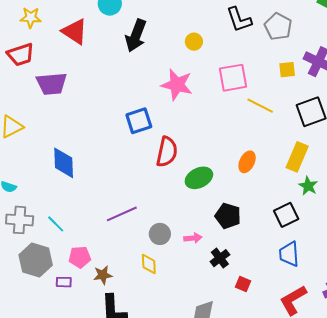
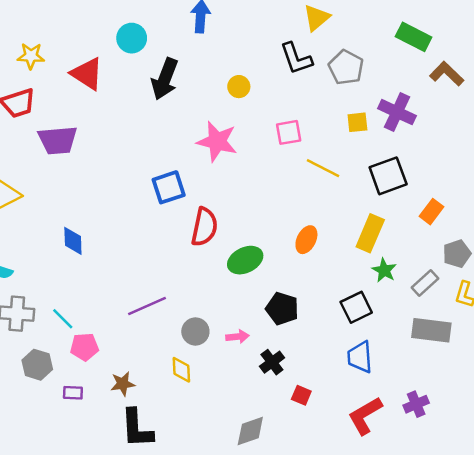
pink square: (233, 78) -> (289, 132), size x0.7
blue diamond: (64, 163) -> (73, 241), size x0.7
pink pentagon: (80, 257) -> (84, 347), moved
gray hexagon: (36, 260) -> (37, 365), size x0.7

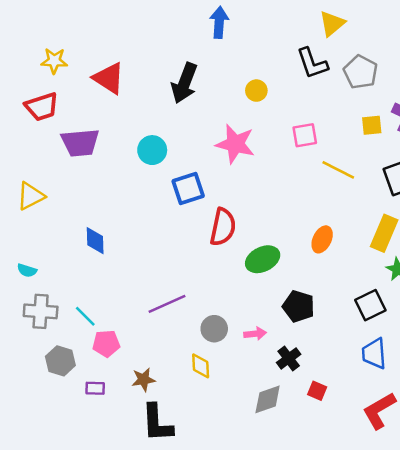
cyan circle: (132, 38) -> (152, 150), moved
gray diamond: (250, 431) -> (268, 399), moved

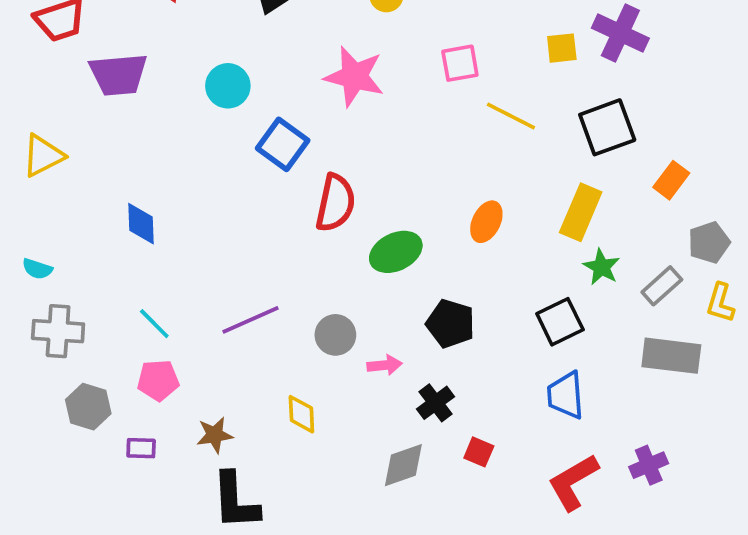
blue square: (188, 189) -> (283, 144), turned -36
cyan line: (85, 316) -> (154, 324), moved
gray circle: (214, 329) -> (335, 335), moved

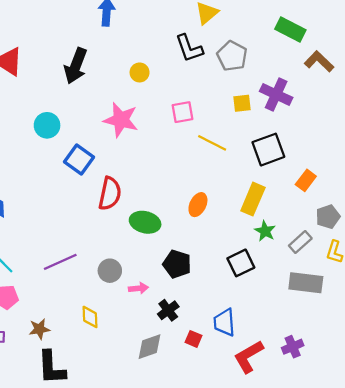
green ellipse: (396, 252) -> (145, 222), turned 40
blue trapezoid: (566, 395) -> (224, 322), moved

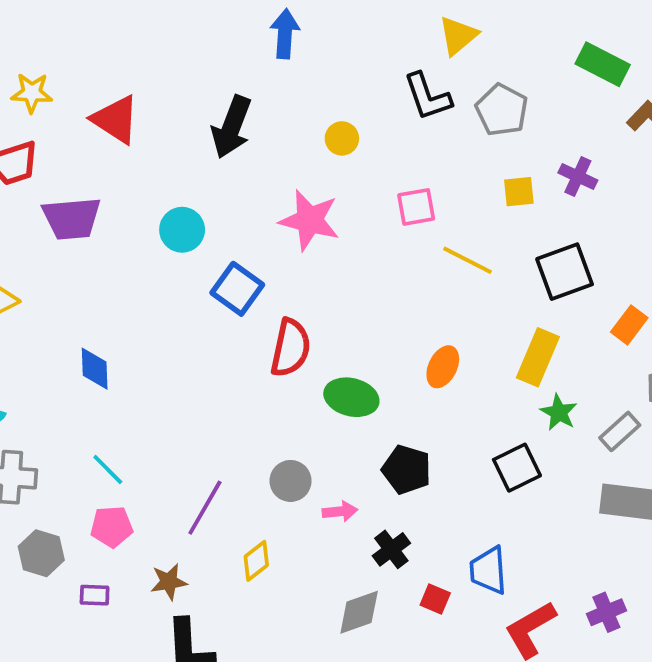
purple cross: (276, 94) -> (578, 176), size x0.7
purple line: (60, 262) -> (205, 508), moved, turned -36
yellow diamond: (90, 317) -> (256, 561), turned 55

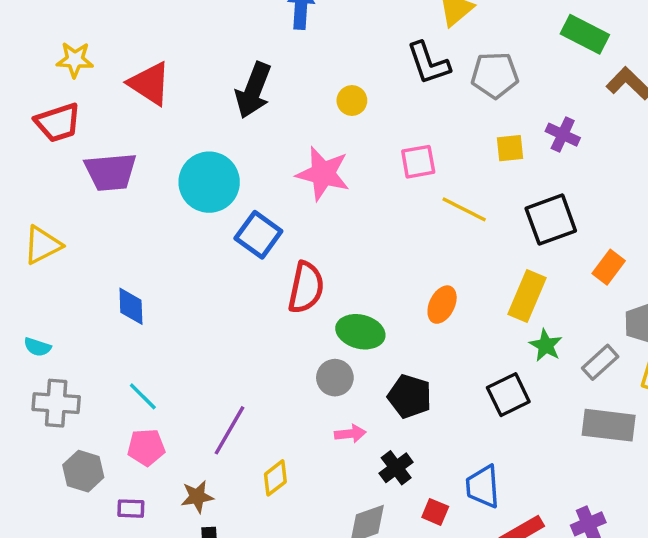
gray pentagon: (502, 110) -> (495, 75), turned -30
cyan circle: (182, 230) -> (209, 182), size x1.5
gray circle: (291, 481) -> (335, 378), moved

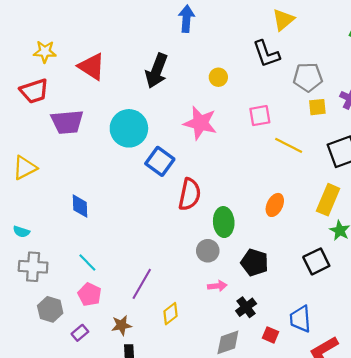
gray pentagon: (495, 75) -> (308, 77), moved
green ellipse: (360, 332) -> (224, 222), turned 72
pink pentagon: (146, 447) -> (90, 294), turned 30
purple rectangle: (131, 509) -> (80, 333), turned -42

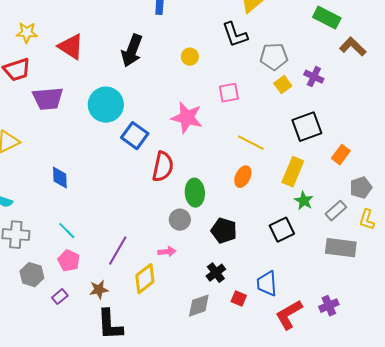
yellow square: (317, 107) -> (283, 85), turned -30
pink star: (200, 123) -> (187, 118), moved
yellow line: (289, 145) -> (251, 143), moved
pink arrow: (217, 286) -> (167, 252), moved
yellow diamond: (170, 314) -> (145, 279), size x1.4

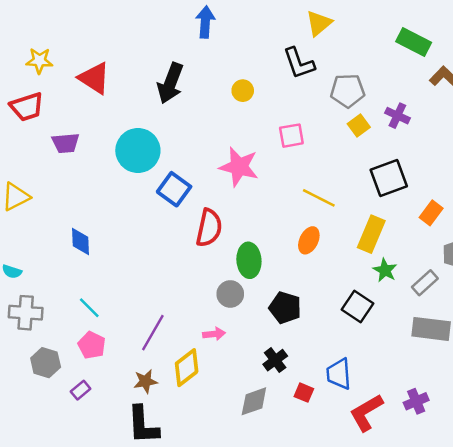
purple trapezoid: (48, 99) -> (66, 143), size x0.7
black square: (282, 230) -> (358, 306), turned -30
brown star: (99, 290) -> (145, 381), moved

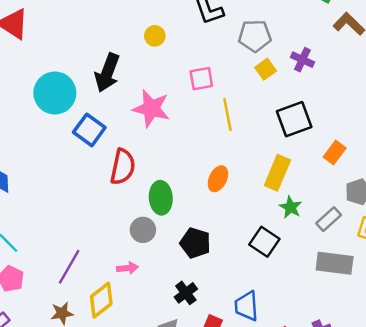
black arrow: (170, 83) -> (107, 73), moved
yellow line: (319, 198) -> (227, 114), moved, turned 52

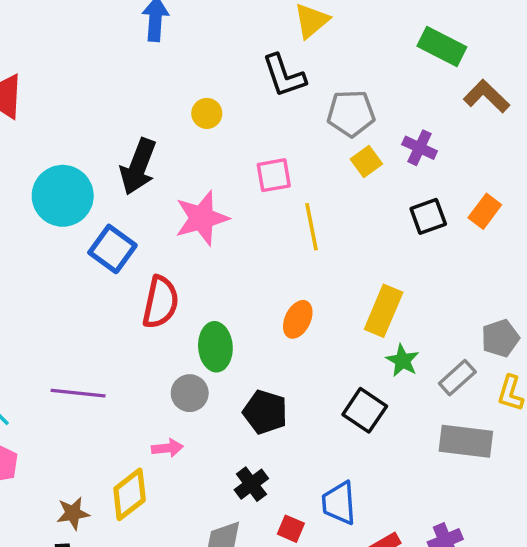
pink star: (151, 108) -> (202, 218), turned -30
black square: (294, 119) -> (428, 216), moved, size x0.7
orange rectangle: (335, 153) -> (485, 211), moved
purple line: (69, 267) -> (78, 393), moved, turned 66

